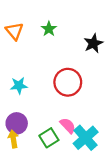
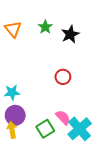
black star: (93, 43) -> (70, 34), moved
red circle: (68, 82) -> (63, 77), size x0.6
cyan star: (19, 86) -> (12, 92), moved

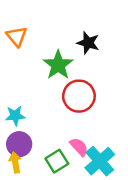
green star: (45, 27) -> (58, 65), moved, size x1.6
black star: (70, 34) -> (88, 43), turned -30
red circle: (63, 77) -> (79, 96), size x1.6

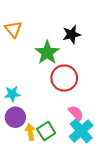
black star: (88, 43) -> (72, 35), turned -30
pink semicircle: (79, 147) -> (76, 113), moved
yellow arrow: (15, 162) -> (30, 132), moved

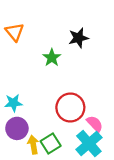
green star: (47, 53) -> (52, 58), size x0.7
red circle: (64, 78) -> (70, 108), moved
pink semicircle: (76, 113) -> (95, 124), moved

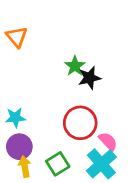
black star: (78, 38) -> (89, 78), moved
green star: (52, 58) -> (75, 66), moved
yellow arrow: (33, 145) -> (25, 167), moved

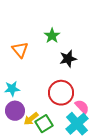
orange triangle: (17, 37) -> (20, 50), moved
green star: (75, 66) -> (52, 36), moved
yellow arrow: (25, 167) -> (31, 119), moved, turned -119

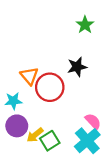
green star: (52, 36) -> (85, 25), moved
orange triangle: (20, 50) -> (29, 76), moved
red circle: (61, 93) -> (50, 87), moved

